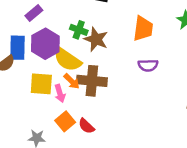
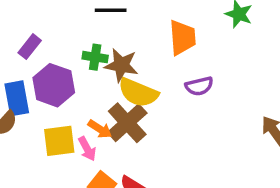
yellow semicircle: (67, 60) -> (138, 93), moved
brown cross: (92, 81) -> (127, 123), turned -36

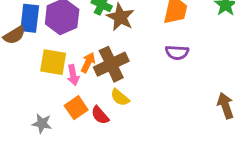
yellow semicircle: (138, 93) -> (120, 97), moved, size x0.6
orange arrow: (100, 129) -> (88, 63), turned -114

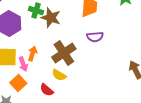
brown cross: (111, 64) -> (64, 53), moved
orange square: (76, 108) -> (18, 83), moved

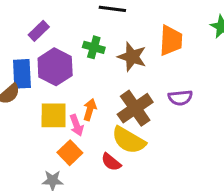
brown star: (51, 18) -> (132, 57), moved
purple semicircle: (95, 37) -> (180, 98), moved
yellow semicircle: (59, 75) -> (129, 140), size x1.6

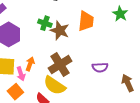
green cross: (94, 47) -> (45, 23), moved
purple semicircle: (180, 98) -> (100, 67), moved

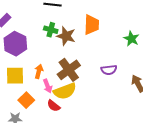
green star: (120, 14) -> (131, 39), moved
pink arrow: (21, 74) -> (48, 86), moved
yellow semicircle: (55, 85) -> (65, 91), turned -50

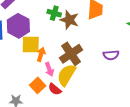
yellow square: (15, 76) -> (31, 45), moved
yellow semicircle: (65, 91) -> (66, 75), turned 140
orange square: (26, 100) -> (38, 85), moved

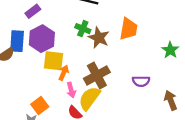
orange square: (38, 85) -> (40, 105), moved

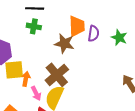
green cross: (83, 29) -> (34, 26), moved
brown star: (99, 38) -> (64, 44), moved
purple semicircle: (141, 81) -> (93, 33), moved, turned -70

